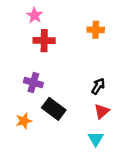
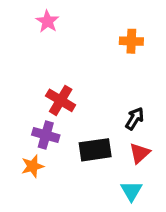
red cross: (44, 41) -> (61, 100), moved, turned 30
purple cross: (33, 83) -> (46, 135), moved
black rectangle: (54, 109) -> (95, 150), moved, turned -45

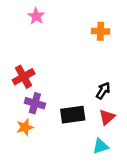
red cross: (61, 100) -> (24, 77), moved, turned 30
cyan triangle: (131, 191) -> (101, 146), turned 42

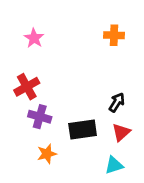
pink star: (36, 16) -> (34, 38), moved
orange star: (25, 127) -> (47, 154), moved

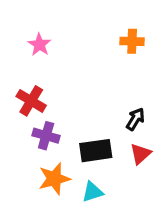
red cross: (27, 87) -> (31, 101), turned -30
orange star: (47, 154) -> (54, 179), size x1.4
cyan triangle: (114, 165) -> (92, 192), moved

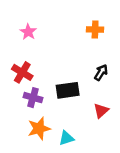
black arrow: (135, 119) -> (101, 72), moved
black rectangle: (96, 151) -> (68, 90), moved

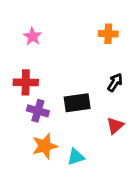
red cross: (22, 72) -> (26, 82), turned -30

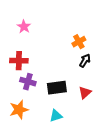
orange cross: (108, 34) -> (79, 42), moved, turned -32
black rectangle: (77, 103) -> (57, 88), moved
orange star: (45, 146) -> (19, 110), moved

